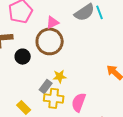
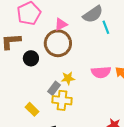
cyan line: (99, 12) -> (106, 27), moved
pink semicircle: (79, 102) -> (101, 72), moved, turned -114

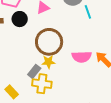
brown circle: (58, 43) -> (49, 42), moved
black circle: (31, 58) -> (20, 19), moved

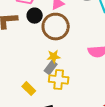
brown circle: (49, 42) -> (56, 27), moved
yellow star: (48, 62) -> (54, 57), moved

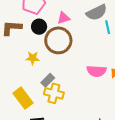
yellow star: (54, 57) -> (33, 58), moved
yellow rectangle: (29, 89) -> (23, 98), size x1.5

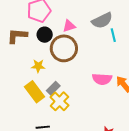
yellow cross: (54, 93) -> (59, 101), turned 30
yellow rectangle: (23, 98) -> (35, 92), moved

